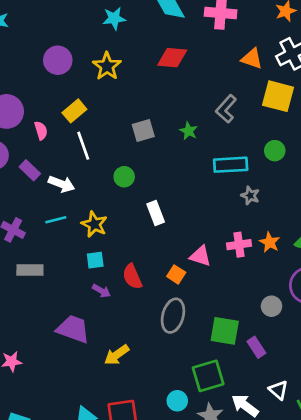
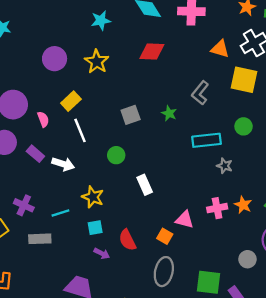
cyan line: (56, 220) -> (60, 213), moved

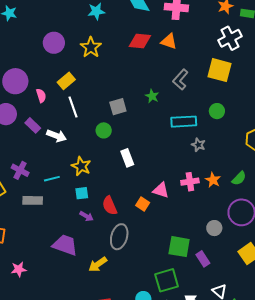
orange triangle: (220, 49) -> (169, 41), moved
gray square: (131, 115) -> (118, 107), moved
gray ellipse: (164, 272) -> (119, 237), moved

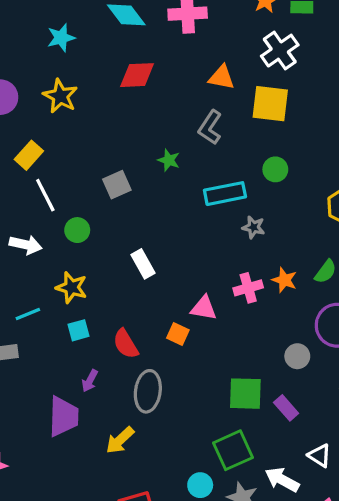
orange triangle: (169, 41) -> (222, 77), moved
green circle: (104, 130) -> (77, 230), moved
purple arrow: (86, 216) -> (90, 381), moved, turned 96
purple trapezoid: (65, 245) -> (63, 417), turned 80

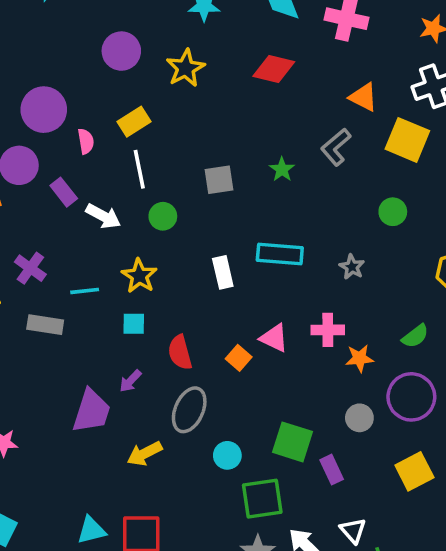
cyan rectangle: (225, 194) -> (280, 254), moved
orange star: (284, 280) -> (360, 358), moved, turned 30
cyan circle: (200, 485) -> (227, 455), moved

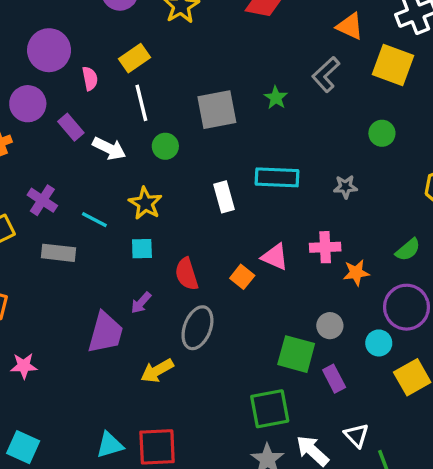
gray square: (219, 180) -> (217, 110), size x1.4
gray star: (352, 267) -> (345, 187), turned -30
cyan line: (85, 291) -> (94, 220), turned 36
gray circle: (359, 418) -> (330, 326), moved
cyan circle: (227, 455) -> (379, 343), moved

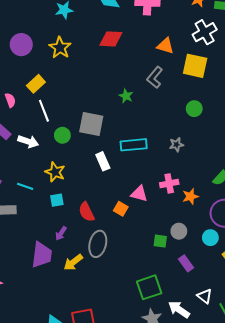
gray square: (217, 110) -> (91, 124), moved, turned 30
green square: (296, 354) -> (160, 241), moved, size x0.6
yellow arrow: (157, 371) -> (73, 262), moved

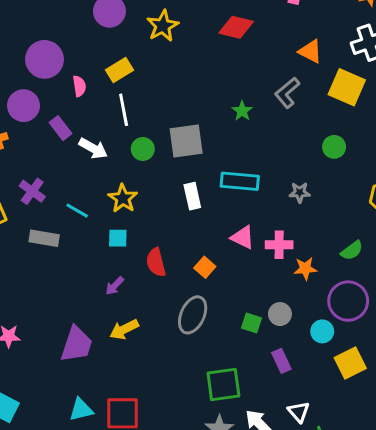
gray square: (91, 124) -> (186, 141), turned -30
pink triangle: (139, 194) -> (243, 237), moved
gray ellipse: (98, 244) -> (193, 315), moved
purple trapezoid: (42, 255) -> (77, 344), moved

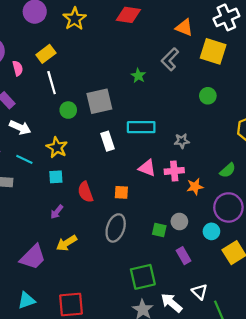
white arrow: (93, 148) -> (20, 127), moved
gray star: (300, 192) -> (182, 141), moved
orange square: (205, 267) -> (121, 192), turned -32
purple trapezoid: (77, 344) -> (33, 257), turned 32
cyan triangle: (81, 410) -> (27, 300), moved

